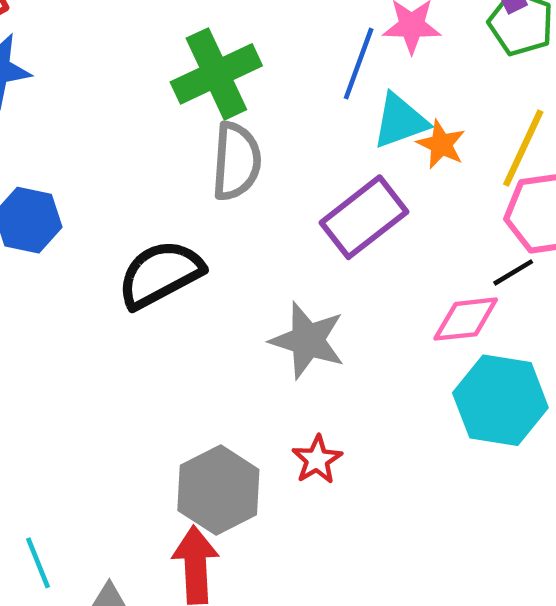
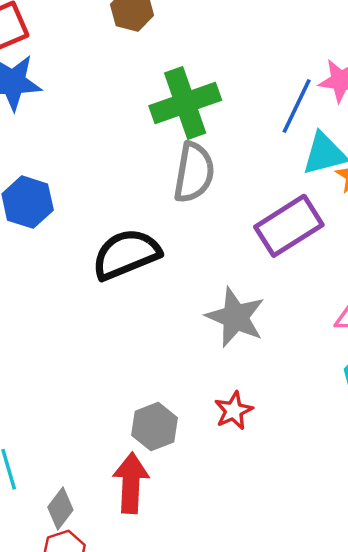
gray hexagon: (218, 490) -> (155, 427), size x0.7

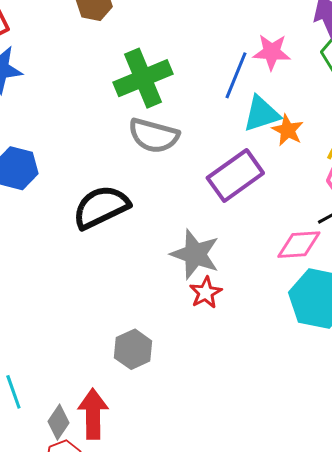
gray semicircle: (194, 172) -> (154, 136), turned 99
red star: (234, 411) -> (206, 293), moved
red arrow: (131, 483) -> (93, 414), moved

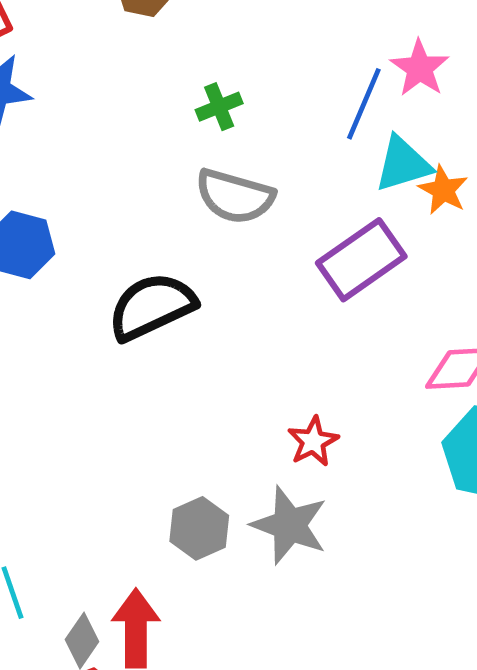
pink star: (272, 52) -> (420, 68), turned 30
green cross: (143, 78) -> (219, 107), size x0.5
gray star: (195, 254) -> (289, 525), moved

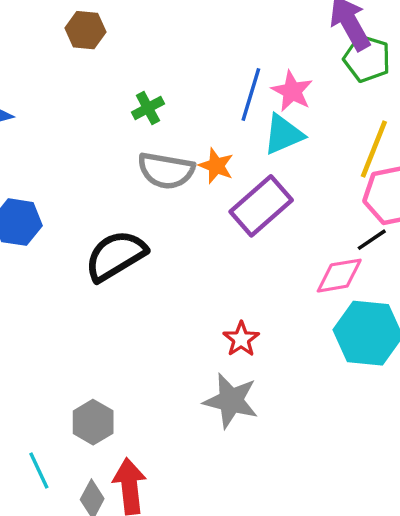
pink star: (420, 68) -> (292, 91), moved
orange star: (443, 190) -> (216, 166), moved
gray hexagon: (199, 528) -> (93, 422), moved

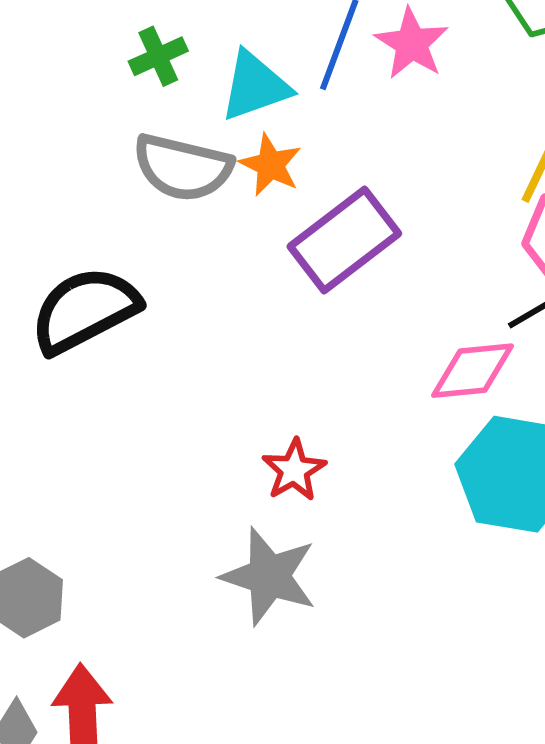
cyan triangle: (283, 134) -> (255, 86), moved

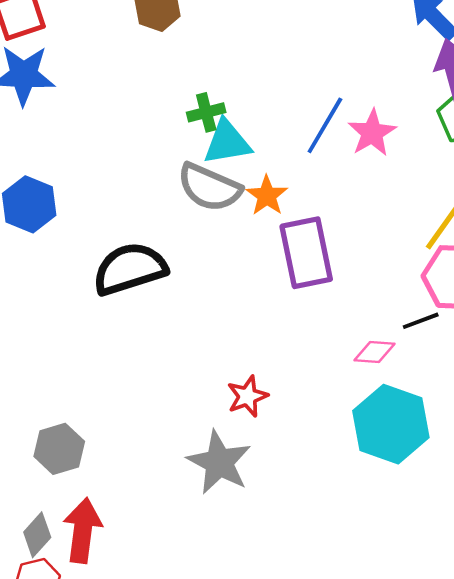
cyan triangle: (255, 86) -> (227, 142), moved
purple rectangle: (344, 240) -> (306, 253), turned -74
pink diamond: (472, 371) -> (375, 352), size x0.7

